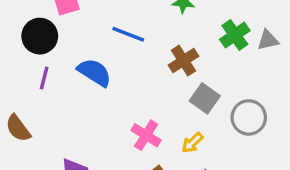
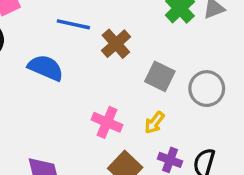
brown cross: (183, 61) -> (116, 44), moved

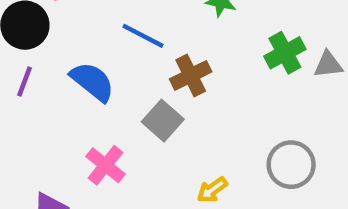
gray square: (160, 76) -> (163, 121), moved
pink cross: (107, 122) -> (106, 165), moved

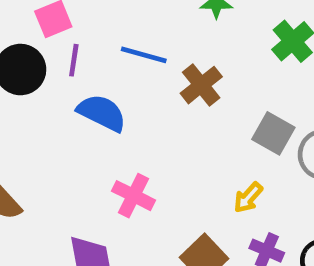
purple line: (25, 82) -> (74, 60), moved
gray square: (163, 121) -> (273, 133), moved

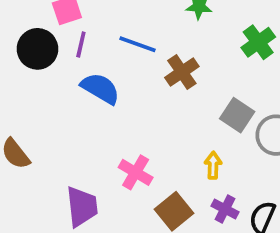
pink cross: (133, 196) -> (136, 172), moved
yellow arrow: (248, 198) -> (213, 165), turned 136

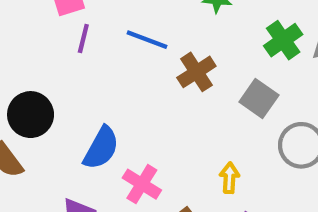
black circle: (37, 49) -> (31, 115), moved
blue semicircle: (100, 88) -> (101, 148), moved, turned 87
gray square: (237, 115) -> (259, 98), moved

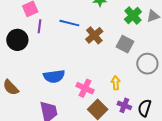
black circle: (31, 115) -> (17, 40), moved
blue semicircle: (101, 148) -> (54, 76), turned 60
pink cross: (142, 184) -> (85, 88), moved

